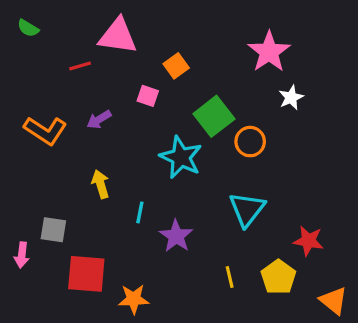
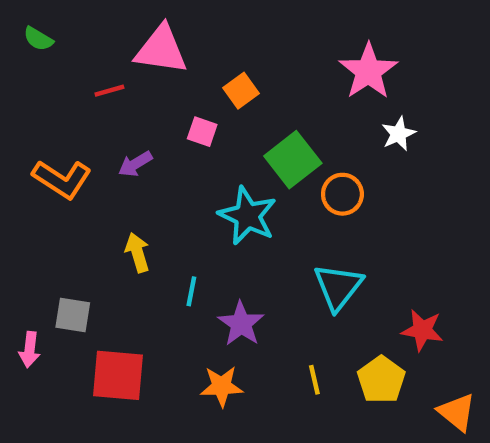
orange star: (134, 299) -> (222, 386), moved

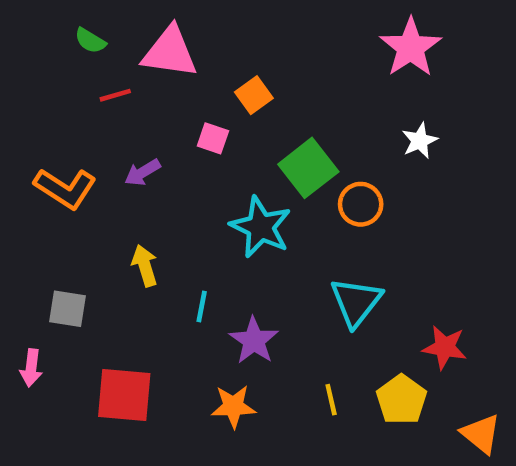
green semicircle: (38, 39) -> (90, 41), moved
pink star: (368, 71) -> (411, 47), moved
gray square: (73, 315) -> (68, 309), moved

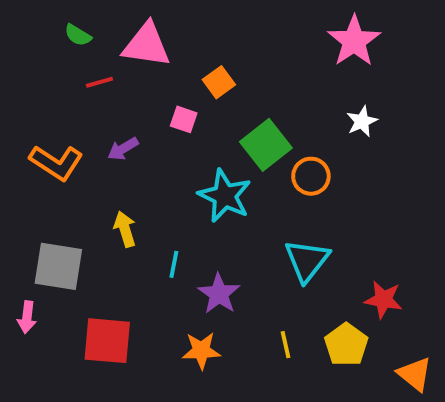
gray square: (68, 309) -> (58, 266), size x1.5

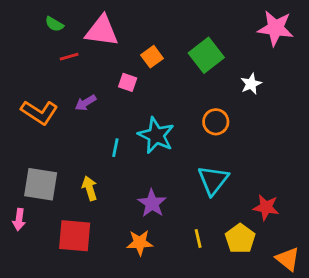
pink star: (354, 41) -> (276, 28), moved, turned -30
green square: (266, 145) -> (206, 55), moved
yellow arrow: (125, 229) -> (90, 188), moved
cyan line: (174, 264) -> (115, 148), moved

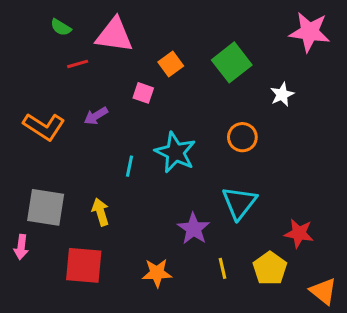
purple star: (152, 203) -> (194, 229), moved

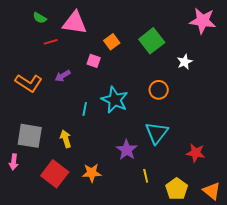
red square: (84, 265) -> (55, 174), turned 32
yellow pentagon: (270, 268) -> (177, 189), moved
orange star: (157, 273) -> (92, 173), moved

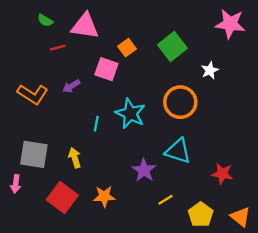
pink square: (94, 61) -> (106, 69), size x1.5
orange circle: (159, 90) -> (180, 102), size x1.5
cyan triangle: (157, 133) -> (178, 151), turned -50
yellow line: (146, 176) -> (166, 200), turned 72

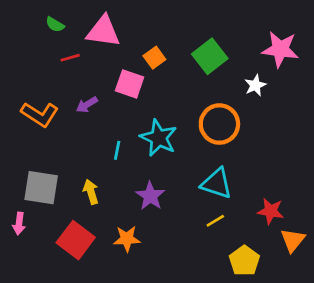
pink star: (230, 24) -> (280, 49), moved
purple star: (144, 170) -> (150, 196), moved
yellow line: (166, 200) -> (215, 221), moved
orange triangle: (240, 217) -> (293, 240), moved, turned 30

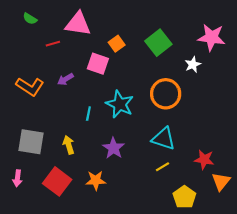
green semicircle: (55, 24) -> (30, 19), moved
pink arrow: (19, 224) -> (17, 178), moved

